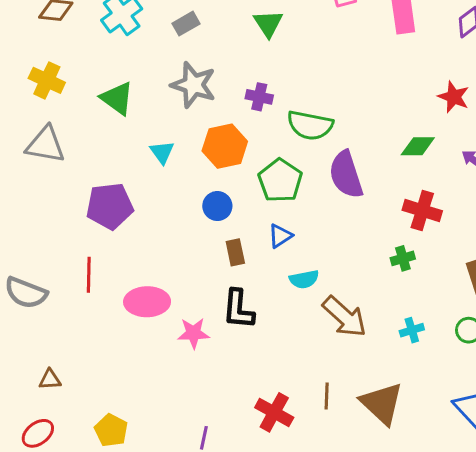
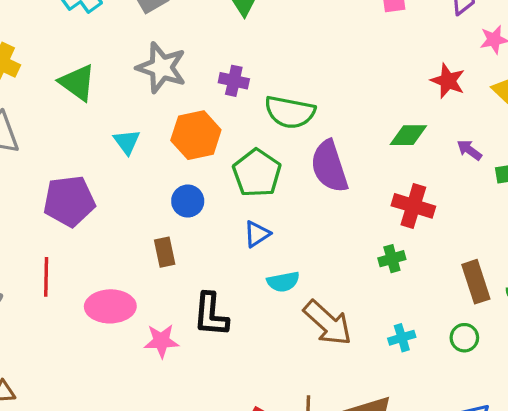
brown rectangle: (235, 252) -> (165, 252), moved

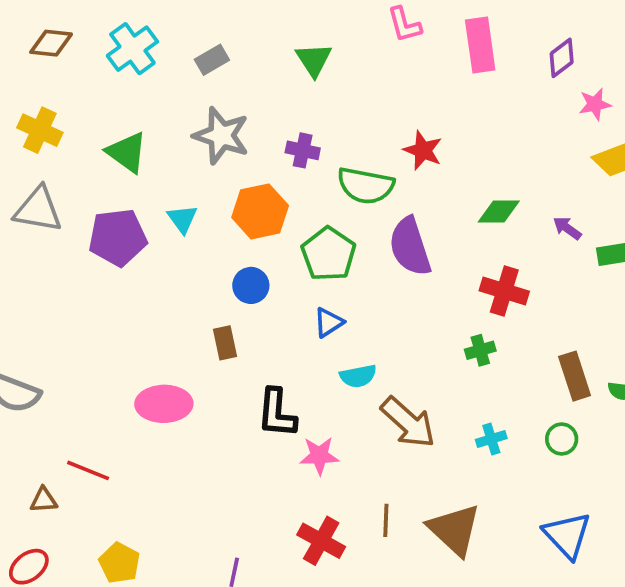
red star: (448, 81) -> (423, 150), moved
purple pentagon: (69, 201) -> (118, 237), moved
red line: (46, 277) -> (88, 470), moved, turned -69
pink star: (161, 341) -> (319, 456), moved

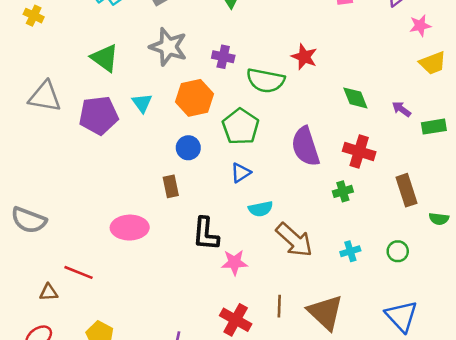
yellow cross: (40, 130) -> (34, 16), moved, size x0.7
green diamond: (499, 211) -> (355, 98), turned 68
purple semicircle: (410, 247) -> (305, 147), moved
brown rectangle: (575, 376) -> (406, 190), moved

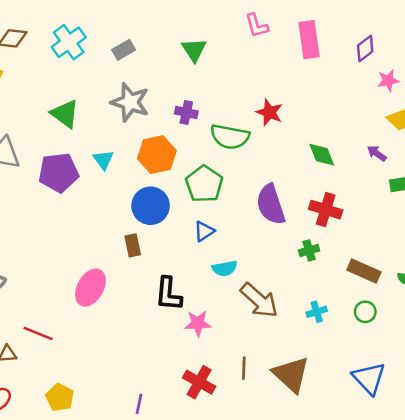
purple arrow: (401, 109) -> (377, 153), moved
blue circle: (188, 148) -> (151, 206), size x1.5
brown rectangle: (406, 190) -> (364, 271), moved, turned -48
pink ellipse: (130, 228) -> (90, 288), turned -60

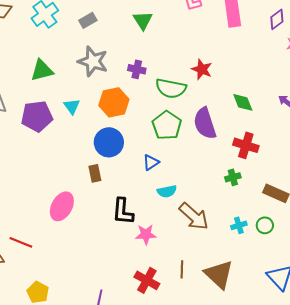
green triangle: (65, 114) -> (42, 70), turned -50
green pentagon: (204, 184) -> (167, 125), moved
purple semicircle: (271, 204) -> (205, 123), moved
green circle: (365, 312) -> (265, 225), moved

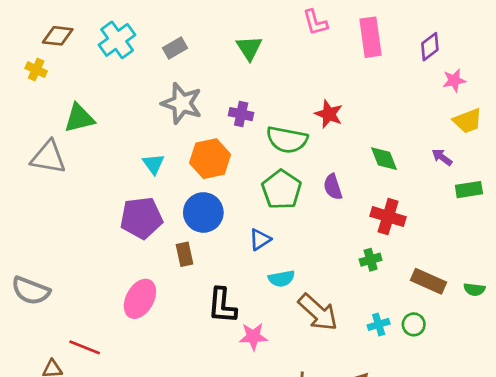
green triangle: (42, 70) -> (79, 118), moved
purple pentagon: (37, 116) -> (141, 218), moved
purple semicircle: (205, 123) -> (333, 187), size x0.6

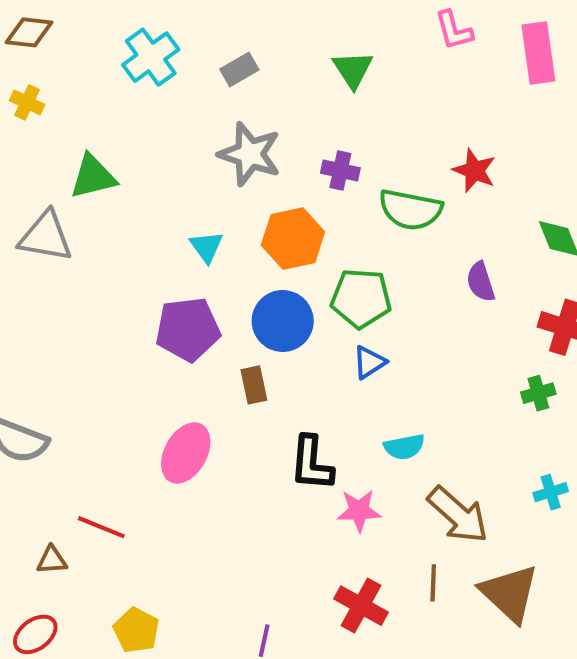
brown diamond: (58, 36) -> (29, 32), moved
green pentagon: (282, 190) -> (361, 298), moved, turned -30
cyan semicircle: (282, 279) -> (404, 447), moved
brown arrow: (318, 312) -> (458, 515), moved

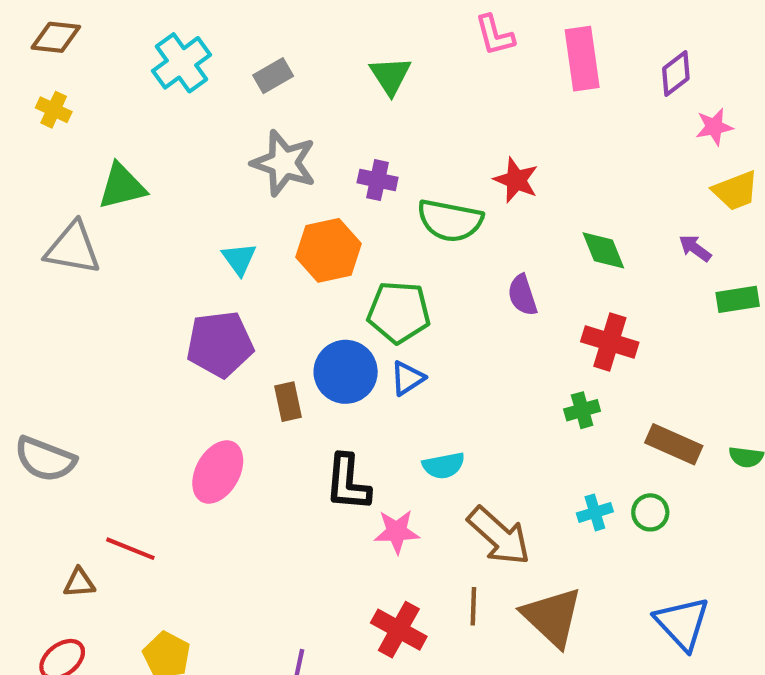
blue circle: (283, 321) -> (346, 372), moved

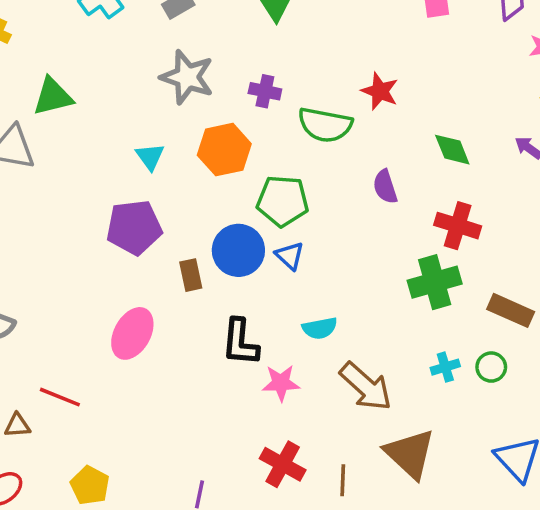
blue triangle: (407, 378) -> (290, 256), turned -44
green cross: (582, 410) -> (435, 282), size x1.8
brown line: (473, 606) -> (343, 480), moved

